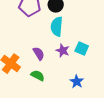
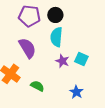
purple semicircle: (39, 54) -> (27, 48), moved, size x1.5

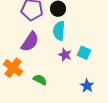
purple semicircle: (27, 48) -> (30, 42), turned 65
blue star: (76, 92) -> (87, 86), moved

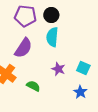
cyan square: (84, 53) -> (83, 68), moved
purple star: (65, 55) -> (58, 69), moved

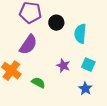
black circle: (51, 15) -> (56, 23), moved
cyan semicircle: (52, 37) -> (80, 34), moved

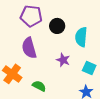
purple semicircle: (28, 45) -> (29, 48), turned 130
purple star: (63, 66) -> (63, 60), moved

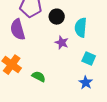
purple semicircle: (29, 48) -> (18, 30), moved
purple star: (63, 60) -> (62, 43), moved

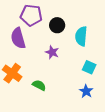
purple star: (62, 43) -> (52, 52), moved

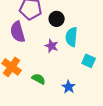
cyan semicircle: (81, 36) -> (72, 37), moved
blue star: (86, 91) -> (69, 87), moved

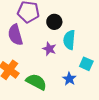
green semicircle: (39, 79) -> (36, 82), size x1.5
blue star: (69, 87) -> (69, 79), moved

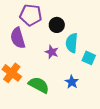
cyan square: (86, 64) -> (89, 58), moved

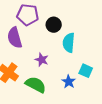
purple star: (52, 52) -> (42, 60), moved
cyan square: (89, 58) -> (86, 71), moved

